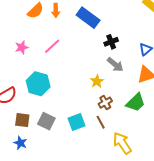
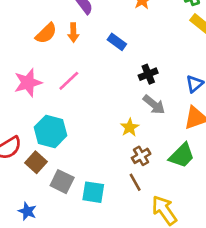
blue rectangle: (88, 18) -> (117, 42), size x0.6
pink star: (22, 47) -> (28, 83), size x1.5
brown square: (22, 120) -> (36, 162), moved, turned 35
cyan square: (77, 122) -> (93, 192), moved, turned 30

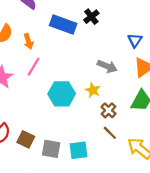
orange arrow: (73, 33) -> (28, 41), moved
blue rectangle: (117, 42) -> (63, 25), size x1.6
black cross: (148, 74) -> (91, 17), moved
cyan hexagon: (50, 131) -> (62, 94), moved

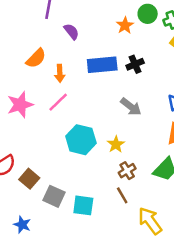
blue rectangle: (63, 25) -> (102, 65), turned -40
gray arrow: (107, 66) -> (131, 107), moved

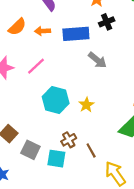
black cross: (135, 64) -> (107, 22), moved
orange arrow: (60, 73) -> (43, 31), moved, turned 88
gray arrow: (131, 107) -> (97, 60), moved
brown cross: (127, 171) -> (69, 140), moved

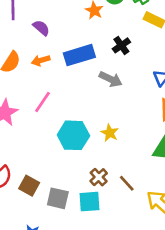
black cross: (107, 22) -> (121, 45), moved

